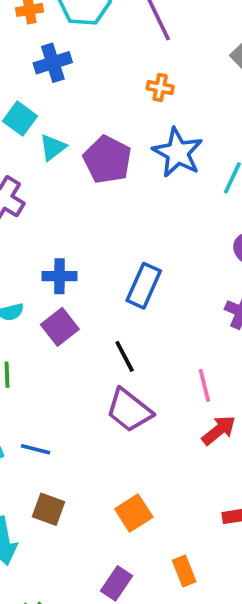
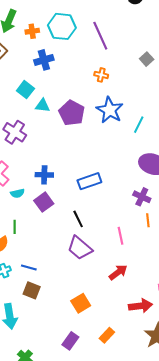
cyan triangle: (53, 147) -> (43, 105), turned 42
blue rectangle: (144, 286) -> (89, 181), turned 45
red arrow: (219, 430) -> (118, 272), moved
brown square: (49, 509) -> (32, 290), moved
orange rectangle: (184, 571) -> (107, 335), turned 63

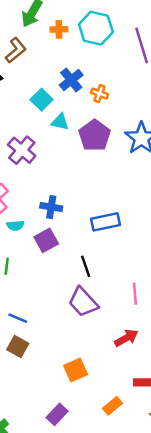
blue cross: (44, 60) -> (71, 80), moved, turned -30
orange cross: (101, 75) -> (100, 94), moved
orange rectangle: (107, 335) -> (113, 406), moved

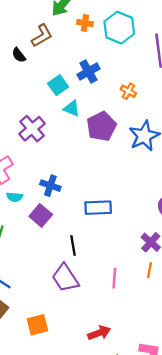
orange cross: (100, 94) -> (128, 91), moved
purple square: (46, 240) -> (41, 215), turned -30
red arrow: (126, 338) -> (99, 333), moved
orange square: (76, 370) -> (37, 325), moved

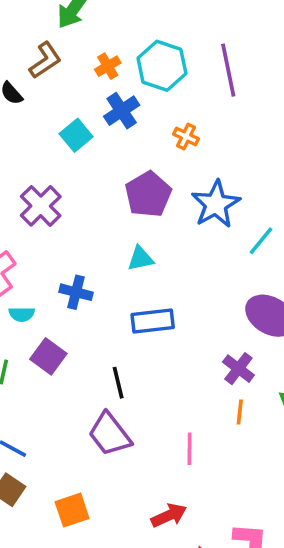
orange cross: (85, 23) -> (108, 66), moved, turned -35
cyan hexagon: (119, 28) -> (162, 66), moved
cyan triangle: (72, 108) -> (140, 259), moved, turned -30
purple square: (41, 215) -> (48, 356), moved
pink line: (114, 278) -> (189, 449), moved

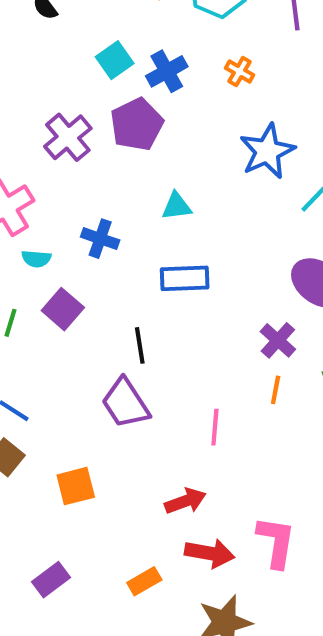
blue cross: (122, 111) -> (167, 71), moved
purple pentagon: (148, 194) -> (137, 124), moved

